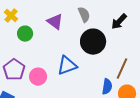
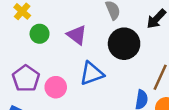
purple triangle: (55, 22) -> (77, 35), moved

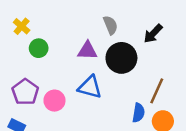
purple triangle: (77, 35) -> (87, 51), moved, turned -35
blue triangle: (92, 74) -> (90, 87), turned 35

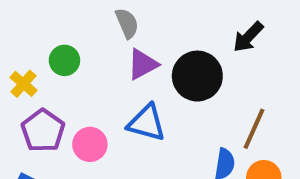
gray semicircle: (110, 25) -> (127, 23), moved
yellow cross: (22, 26) -> (23, 84), moved
purple triangle: (87, 51) -> (143, 64), turned -30

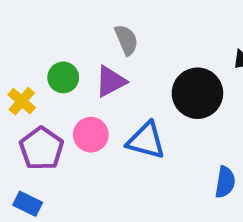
purple triangle: (143, 64) -> (111, 81), moved
pink circle: (90, 144) -> (91, 135), moved

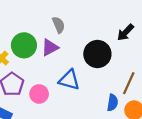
green circle: (63, 77) -> (24, 45), size x1.5
pink circle: (91, 135) -> (39, 94), moved

